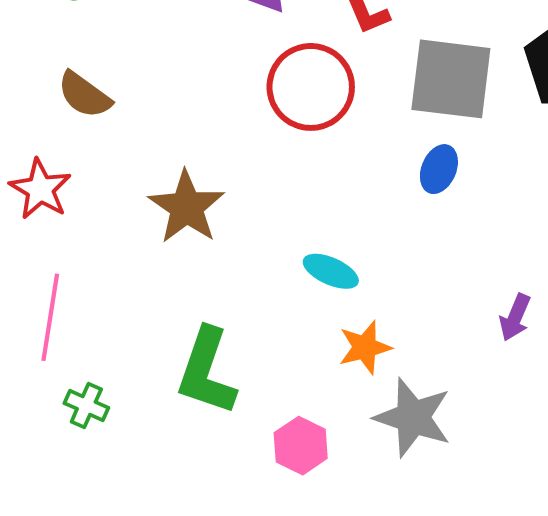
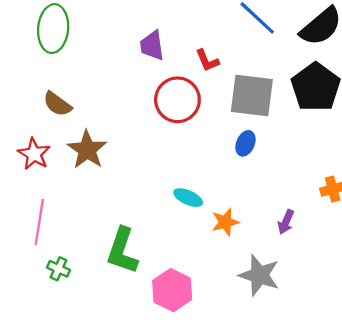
brown star: (187, 207) -> (87, 150), moved
orange star: (365, 347) -> (225, 222), moved
gray star: (413, 418) -> (259, 275), moved
pink hexagon: (301, 446) -> (172, 290), size x1.4

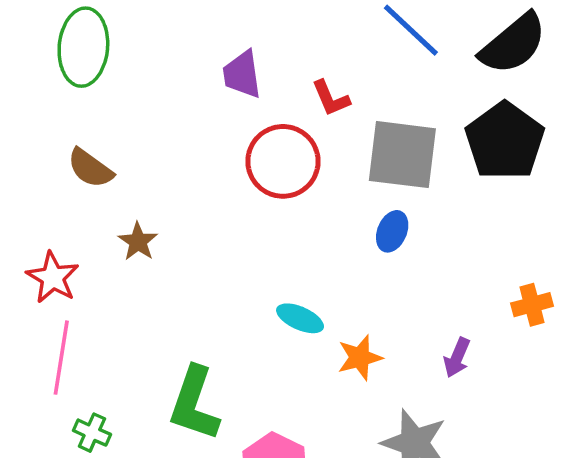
brown star: (87, 150) -> (138, 242), size x0.6
red star: (34, 154) -> (53, 277), moved

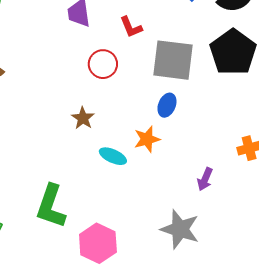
red circle: (283, 161) -> (103, 64), size x0.7
brown star: (138, 242) -> (83, 118), moved
orange star: (360, 358) -> (147, 139), moved

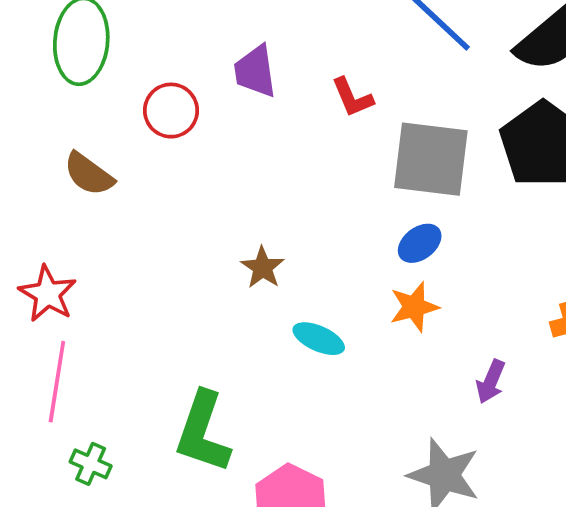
red circle: (103, 64) -> (171, 111), moved
blue ellipse: (167, 105) -> (420, 243), turned 30
orange star: (147, 139) -> (414, 307), moved

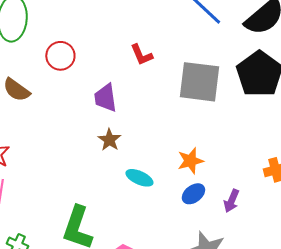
purple trapezoid: (255, 71) -> (105, 98), moved
red L-shape: (352, 97) -> (141, 55), moved
blue ellipse: (420, 243) -> (193, 194), moved

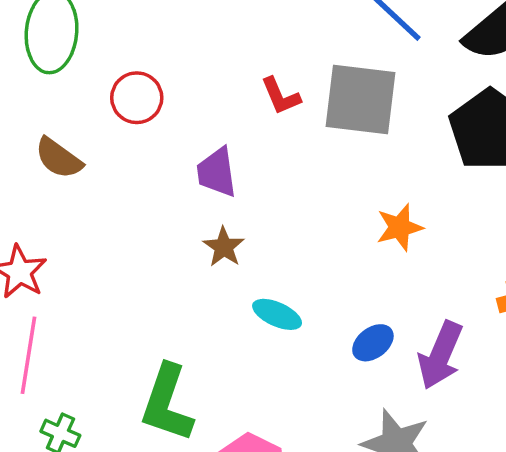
gray square: (199, 82) -> (361, 100), moved
orange star: (190, 161) -> (400, 227), moved
purple arrow: (231, 201) -> (440, 355), size x1.6

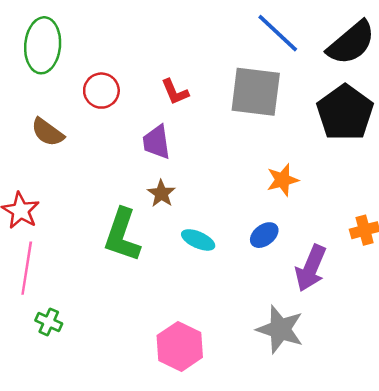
red L-shape: (281, 96) -> (175, 92), moved
blue ellipse: (373, 343) -> (264, 235), moved
green L-shape: (167, 403) -> (122, 235), moved

